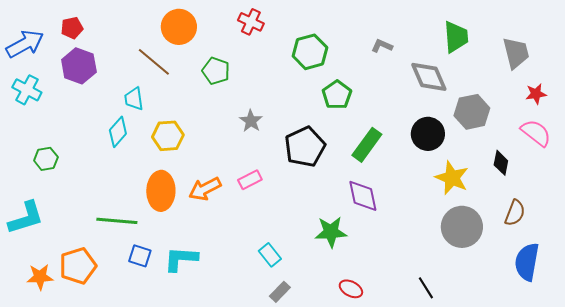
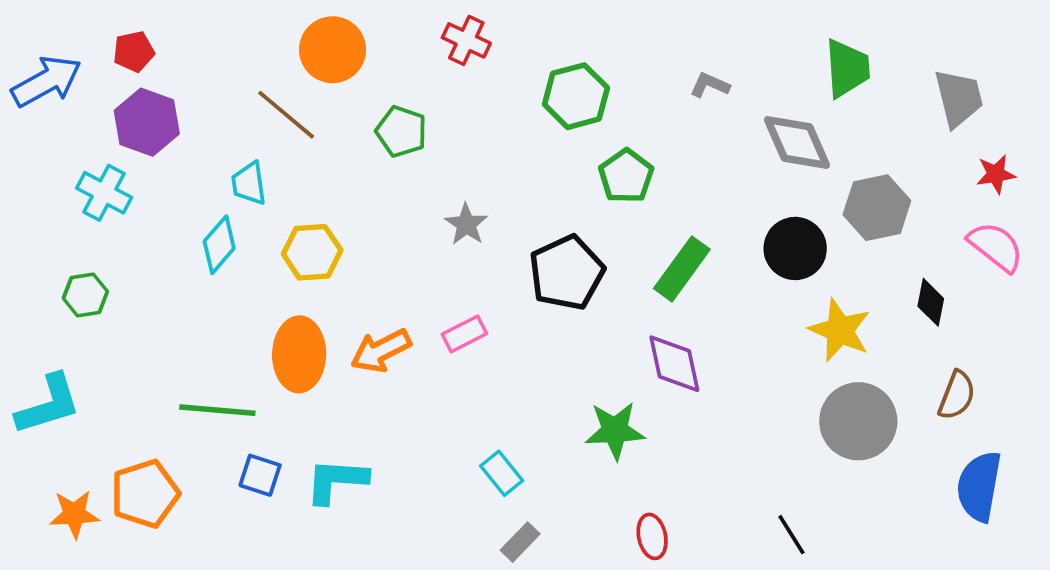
cyan cross: (27, 90) -> (104, 193), moved
red ellipse: (351, 289) -> (652, 536), turned 50

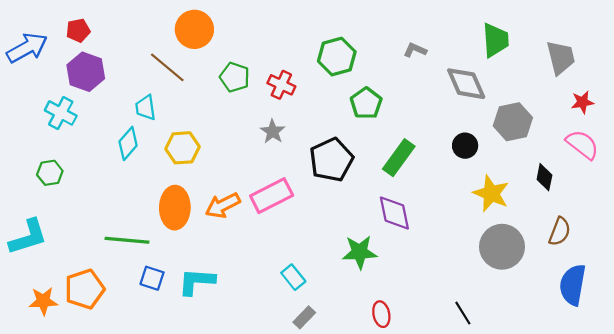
red cross: (466, 40) -> (281, 85), moved
black circle: (795, 248) -> (465, 146), size x0.7
pink rectangle: (464, 334) -> (272, 196), size x1.6

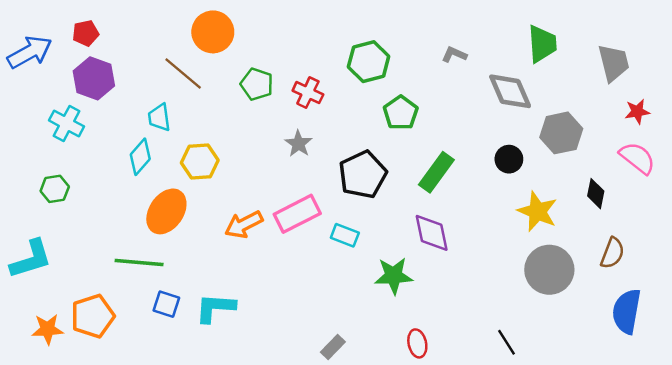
orange ellipse: (175, 208) -> (166, 211), moved, turned 33
cyan rectangle: (293, 277) -> (345, 235), moved, turned -30

